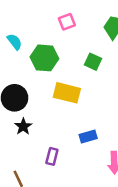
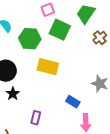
green square: (93, 62) -> (60, 30), moved, size x1.5
blue rectangle: (88, 136) -> (73, 102), moved, turned 48

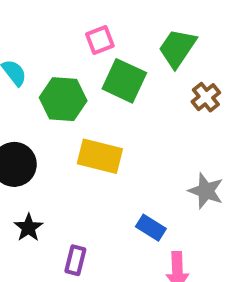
black star: (13, 94) -> (28, 228), moved

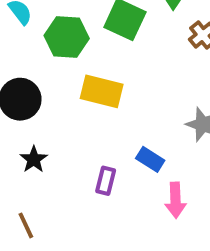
purple rectangle: (75, 260) -> (106, 181), moved

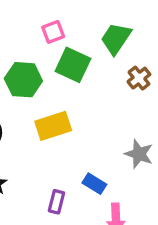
yellow rectangle: (102, 91) -> (53, 126), turned -32

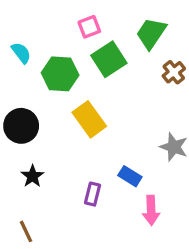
green square: (73, 65) -> (109, 59), turned 32
yellow rectangle: (53, 126) -> (89, 119), turned 72

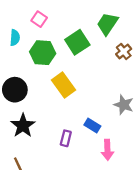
pink square: (89, 27) -> (39, 19), moved, turned -35
cyan semicircle: (21, 53) -> (15, 38), turned 42
black star: (32, 176) -> (23, 126), size x1.5

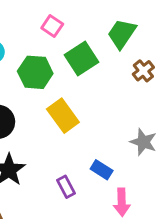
pink square: (39, 19) -> (52, 26), moved
purple rectangle: (66, 138) -> (66, 187), turned -42

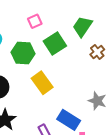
pink square: (52, 26) -> (35, 21), turned 32
blue rectangle: (102, 170) -> (69, 120), size x1.5

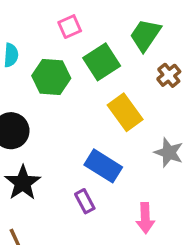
yellow rectangle: (42, 83) -> (125, 112), moved
blue rectangle: (69, 120) -> (103, 166), moved

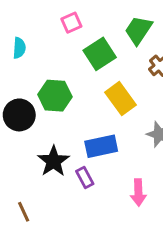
green hexagon: (51, 77) -> (55, 96), moved
blue rectangle: (103, 166) -> (101, 146), turned -44
black star: (23, 183) -> (53, 161), moved

